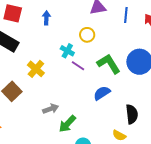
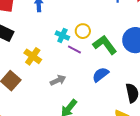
yellow circle: (87, 35) -> (83, 31), moved
gray arrow: (51, 109) -> (58, 80), moved

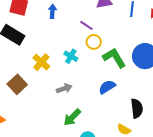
cyan cross: (62, 36) -> (71, 56), moved
purple line: (74, 49) -> (86, 25), moved

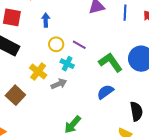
purple line: (86, 25) -> (79, 45), moved
yellow circle: (94, 42) -> (56, 44), moved
gray arrow: (64, 89) -> (59, 84), moved

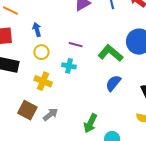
yellow circle: (56, 44) -> (41, 52), moved
gray arrow: (59, 84) -> (50, 114), moved

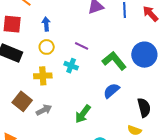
yellow cross: (43, 81) -> (43, 76), turned -36
green arrow: (90, 123) -> (83, 114), moved

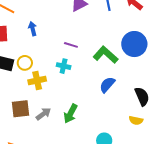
yellow circle: (47, 47) -> (25, 63), moved
brown square: (22, 101) -> (21, 109), turned -36
green arrow: (83, 114) -> (71, 114), moved

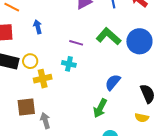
green L-shape: (105, 55) -> (109, 36), moved
gray arrow: (43, 114) -> (45, 121), moved, turned -70
green arrow: (71, 114) -> (100, 108), moved

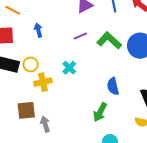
purple line: (76, 43) -> (80, 36), moved, turned -40
cyan cross: (69, 64) -> (69, 68), turned 32
blue semicircle: (113, 82) -> (113, 86), turned -54

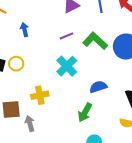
cyan cross: (69, 68) -> (67, 66), moved, size x1.5
yellow cross: (43, 82) -> (40, 95), moved
blue semicircle: (113, 86) -> (98, 87), turned 84

